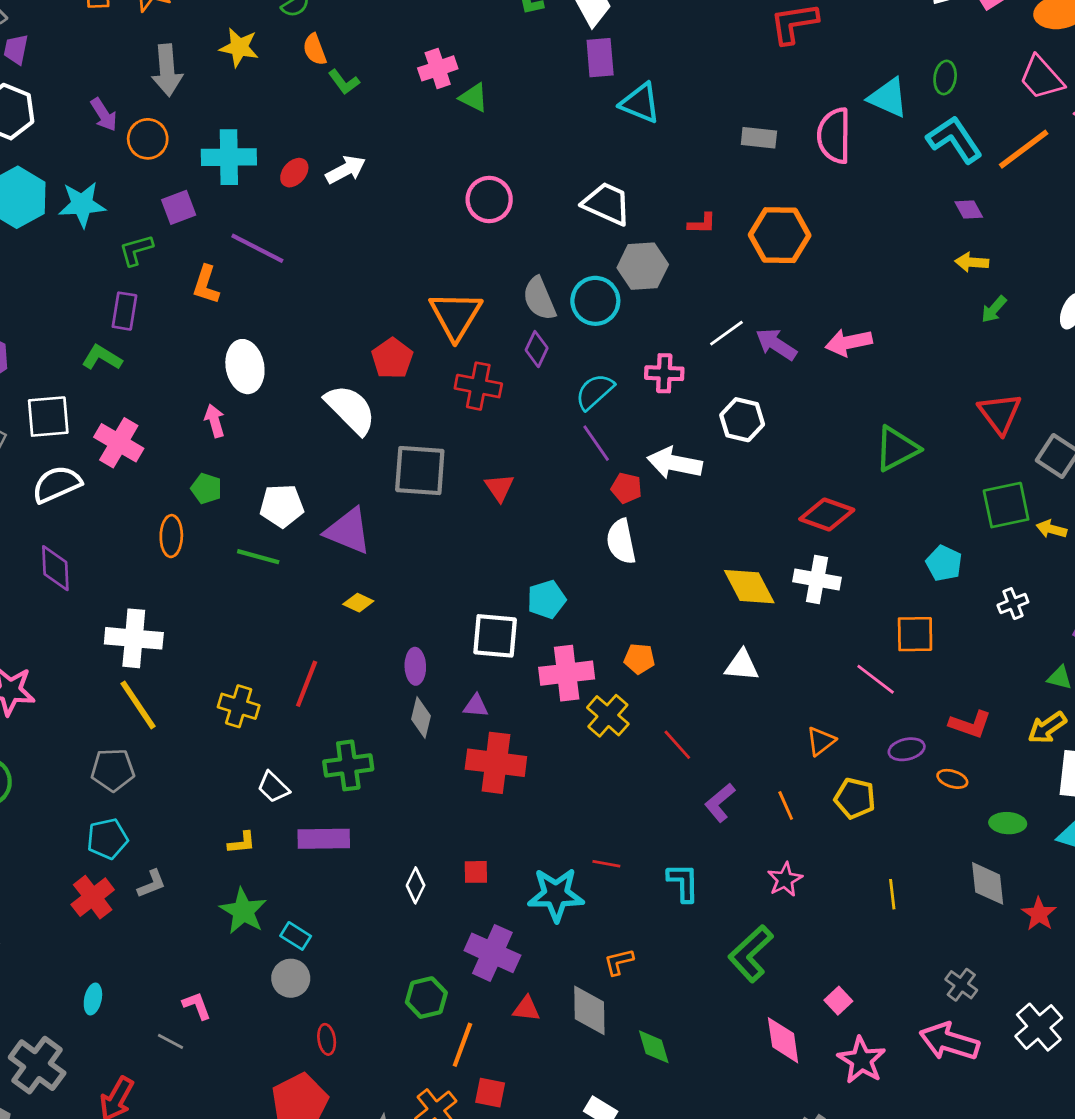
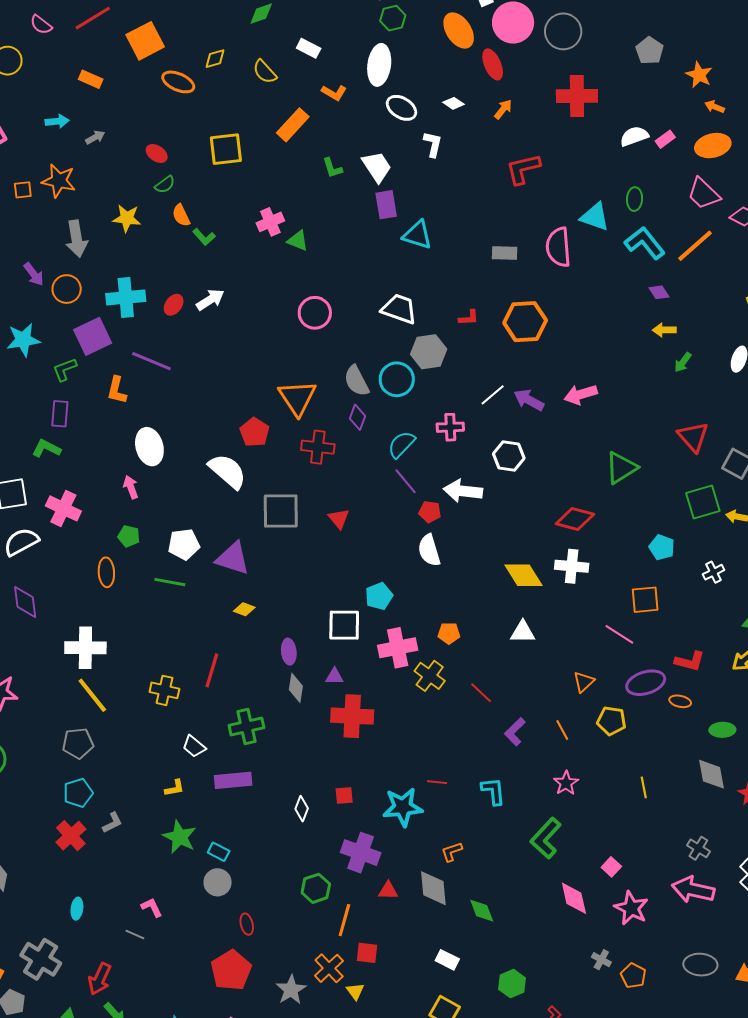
purple square: (179, 207) -> (93, 336), size x1.5
purple ellipse: (907, 749) -> (646, 683), size x1.5

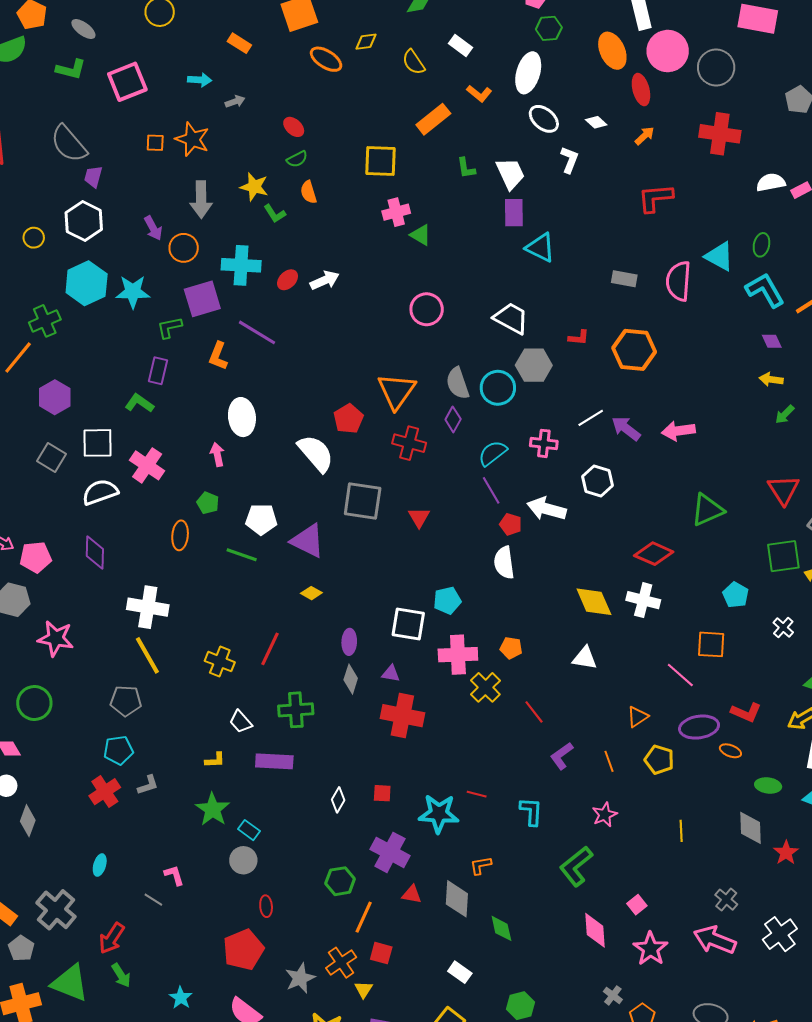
yellow square: (226, 149) -> (381, 161), moved
green L-shape: (204, 237) -> (275, 214), moved
white cross: (714, 572) -> (783, 628), turned -30

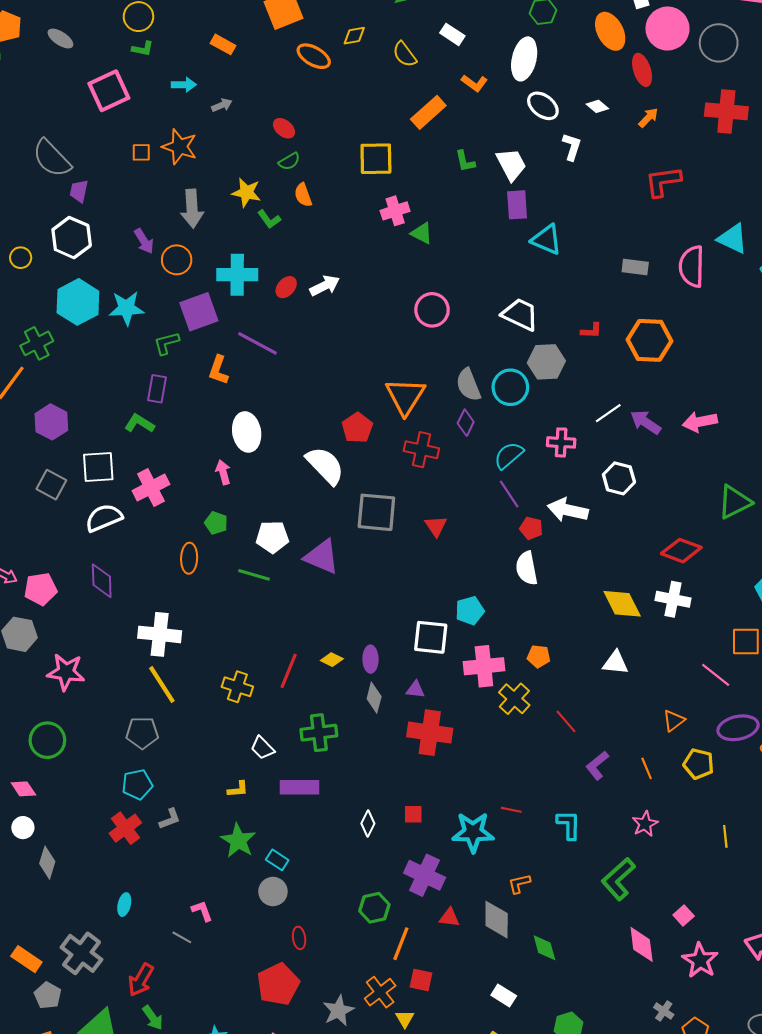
green L-shape: (71, 69) -> (143, 49), moved, size x0.7
pink cross: (147, 465) -> (151, 488), turned 32
yellow diamond: (311, 593) -> (332, 660), moved

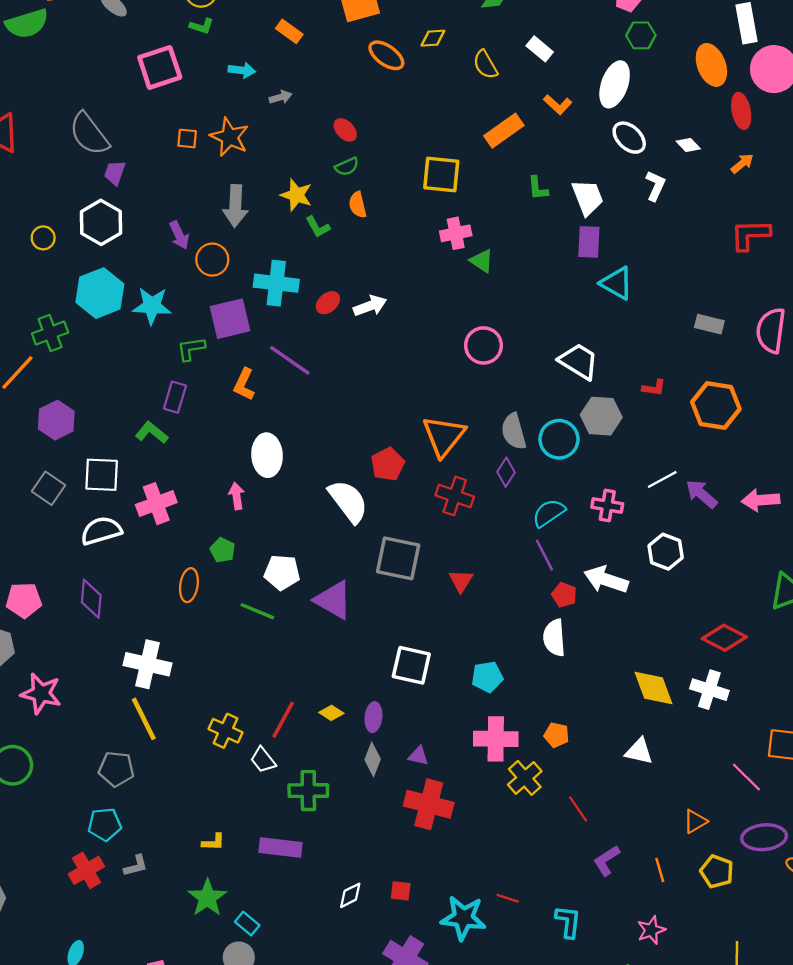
white square: (431, 637) -> (411, 665), moved
white trapezoid: (262, 748) -> (263, 760), moved
white diamond: (368, 824) -> (350, 895), turned 30

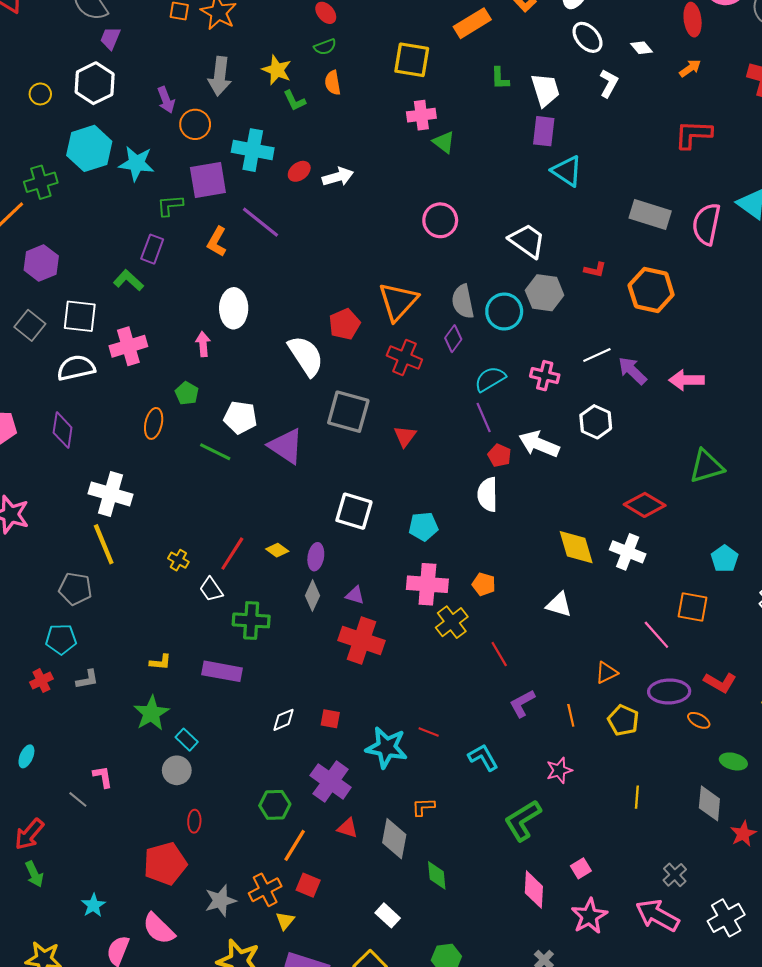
gray rectangle: (709, 324) -> (650, 214), size x1.5
yellow cross: (225, 731) -> (178, 560), size x0.7
red cross: (86, 870) -> (41, 681), size x0.7
cyan L-shape: (568, 922) -> (483, 757), turned -40

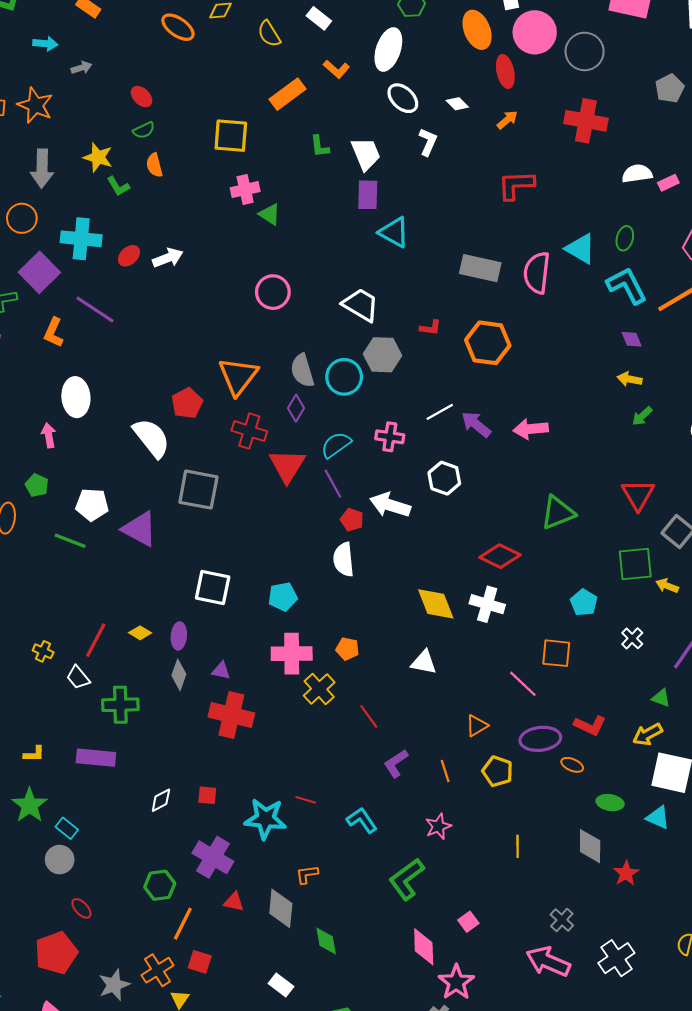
purple square: (208, 180) -> (39, 272), turned -30
red triangle: (405, 436) -> (287, 466), moved, size x1.6
red ellipse: (194, 821) -> (81, 908), turned -40
pink star: (589, 916) -> (456, 982), moved

